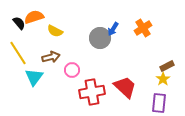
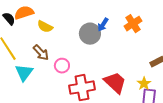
brown arrow: (51, 57) -> (41, 53), turned 60
yellow star: (163, 79) -> (144, 84), moved

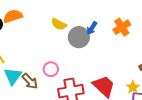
yellow semicircle: (45, 27) -> (59, 24), moved
brown arrow: (41, 53) -> (30, 81), moved

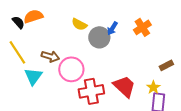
pink circle: (51, 69) -> (71, 69), size x1.6
brown arrow: (30, 81) -> (50, 56), moved, turned -30

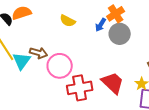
orange cross: (142, 27) -> (116, 14), moved
gray circle: (99, 37) -> (120, 34), moved
cyan triangle: (33, 76) -> (22, 61), moved

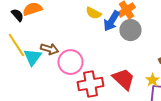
yellow semicircle: (68, 21) -> (93, 13), moved
blue arrow: (101, 25) -> (111, 21), size x1.5

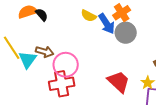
black semicircle: (17, 15) -> (42, 15), moved
blue arrow: (111, 21) -> (107, 24), turned -65
red cross: (90, 84) -> (62, 84), moved

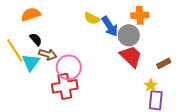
orange cross: (122, 13) -> (140, 15), moved, turned 30
black semicircle: (42, 15) -> (36, 39), moved
red trapezoid: (119, 82) -> (131, 56), moved

